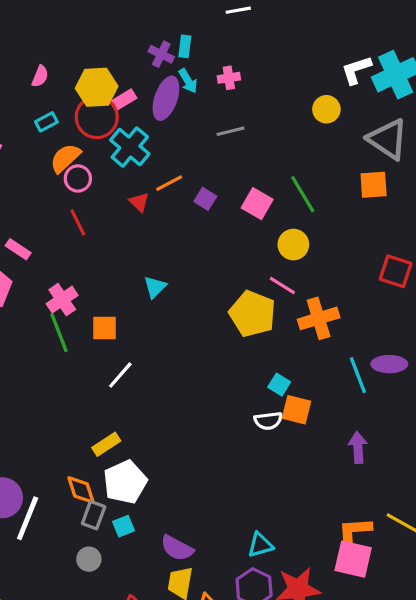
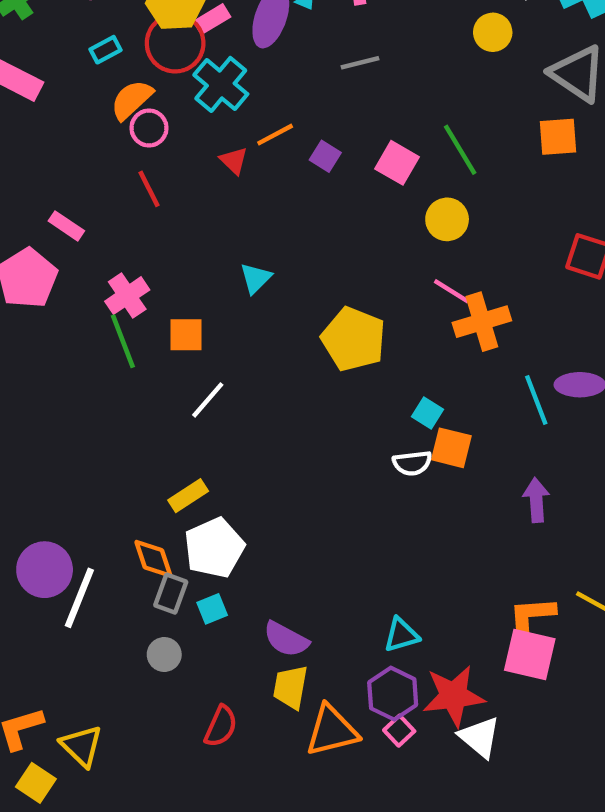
pink line: (282, 285) -> (451, 291), moved
yellow pentagon: (252, 314) -> (353, 339), moved

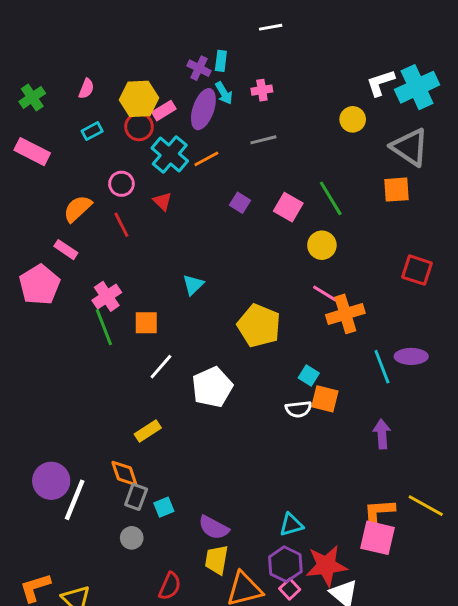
red circle: (175, 43) -> (139, 127), size x0.7
orange semicircle: (132, 100) -> (78, 209), moved
orange line: (275, 135) -> (206, 159), moved
red triangle: (234, 161) -> (162, 201), moved
white pentagon: (214, 548) -> (212, 387), moved

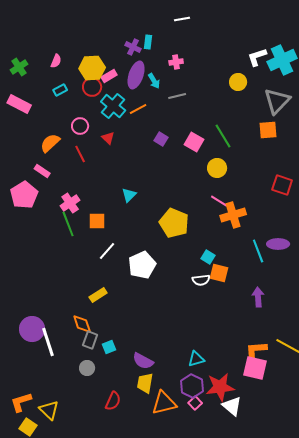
cyan arrow: (224, 93) -> (154, 81), moved
gray triangle: (410, 147) -> (277, 101), turned 40
white line: (75, 500) -> (48, 342), turned -40

